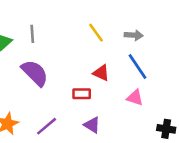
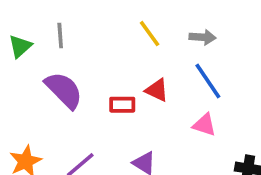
red rectangle: (82, 94) -> (122, 105), moved

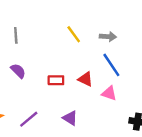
purple semicircle: (64, 90) -> (18, 71), size x0.6
red triangle: (157, 90) -> (85, 79), moved

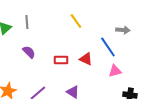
gray arrow: (108, 37) -> (123, 30), moved
pink triangle: (109, 93) -> (115, 71), moved, turned -32

